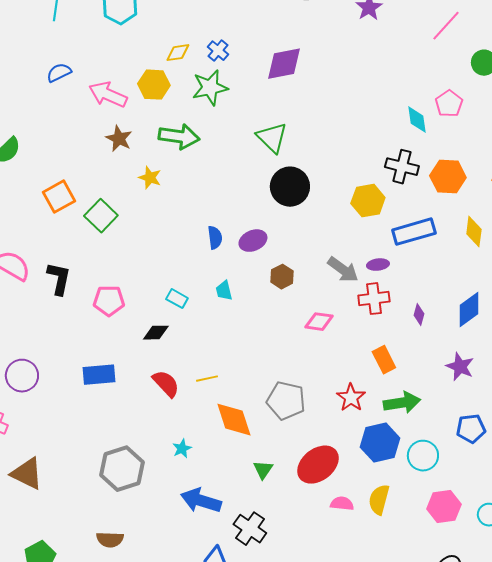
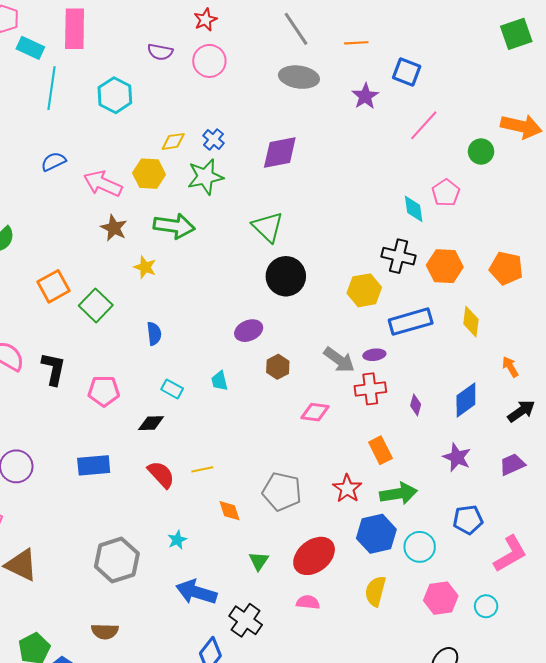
pink line: (446, 26) -> (424, 125), moved
blue semicircle: (215, 238) -> (154, 334), moved
orange diamond: (234, 420) -> (230, 511), size x0.6
pink semicircle: (342, 504) -> (308, 602), moved

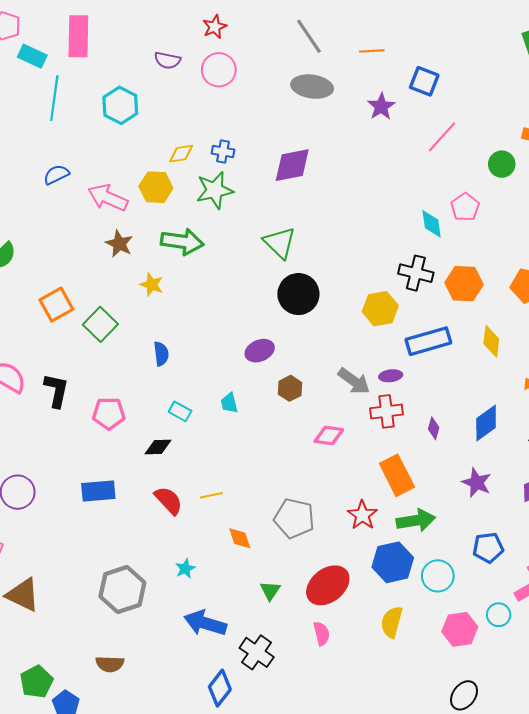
blue cross: (213, 139) -> (223, 152), turned -30
orange rectangle: (380, 450) -> (397, 475), size x1.4
pink semicircle: (308, 602) -> (321, 634), turned 70
cyan circle: (486, 606) -> (499, 615), moved

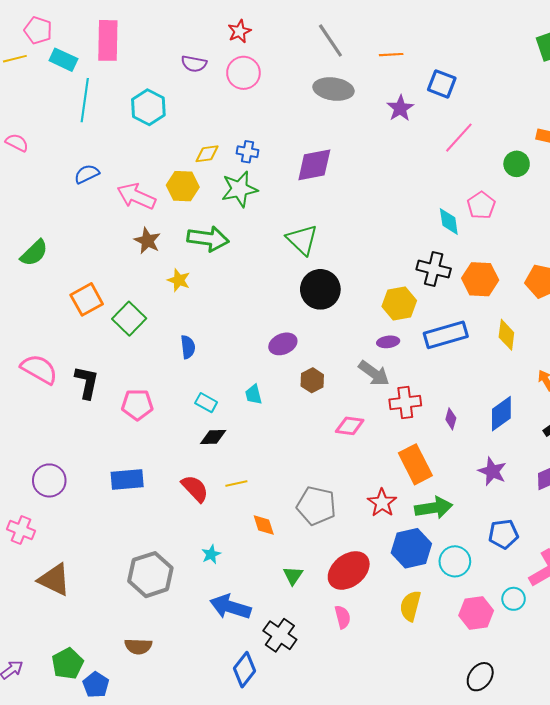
purple ellipse: (391, 376) -> (388, 342), moved
black diamond: (158, 447) -> (213, 437), moved

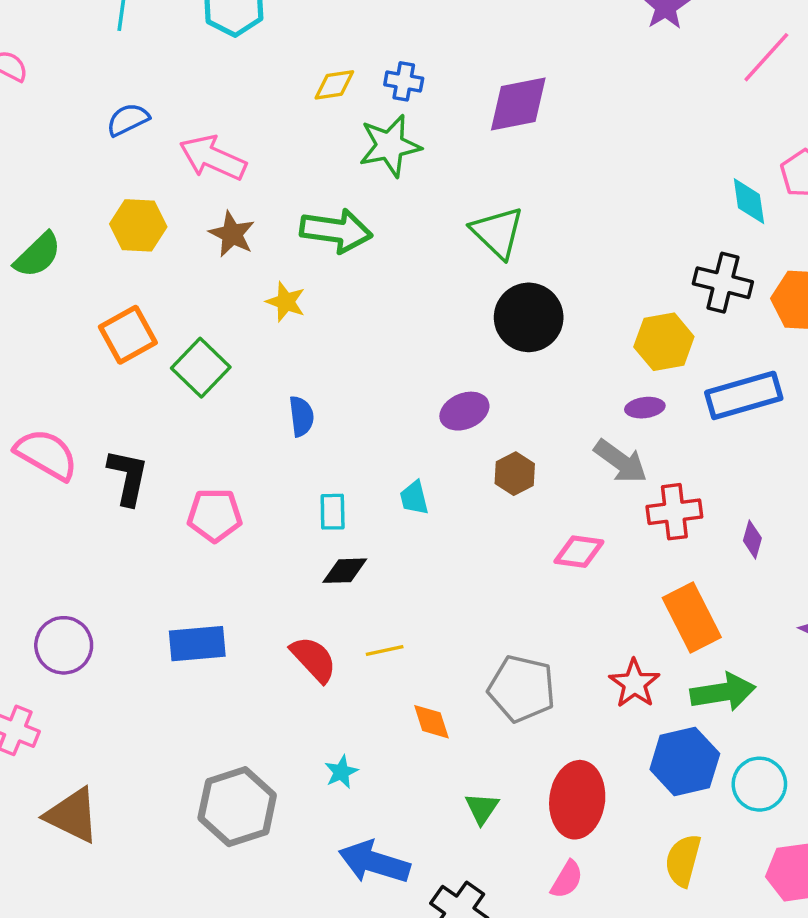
yellow hexagon: (183, 186) -> (138, 225), moved
cyan rectangle: (206, 403) -> (333, 512), turned 60
red ellipse: (349, 570) -> (577, 800), turned -45
pink semicircle: (343, 617) -> (567, 880), turned 45

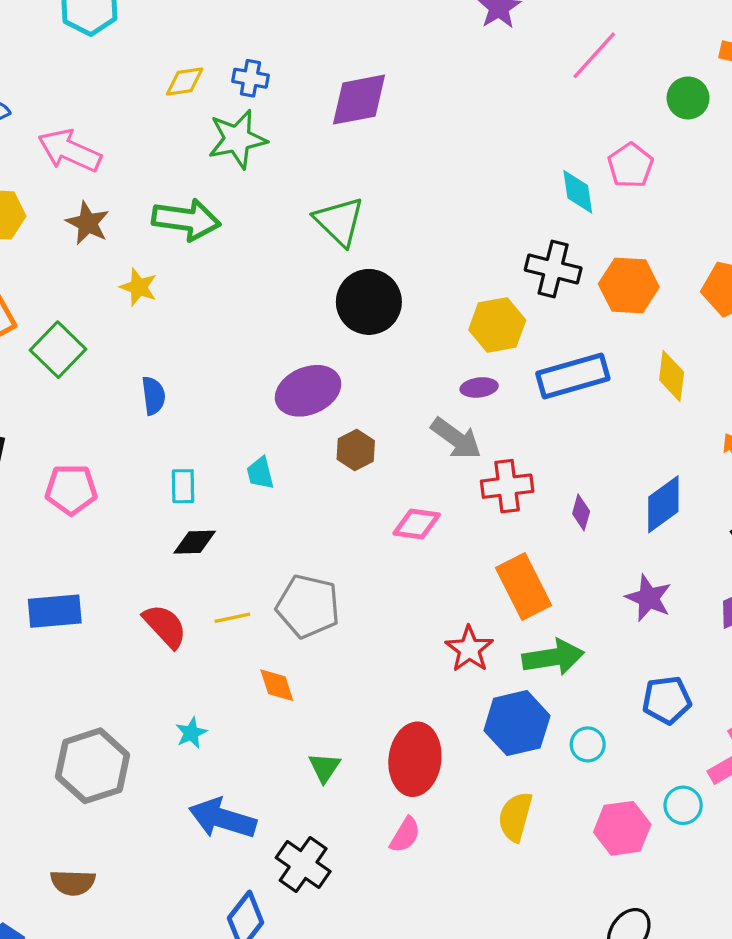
purple ellipse: (464, 411) -> (308, 391), size x1.4
gray pentagon: (522, 689) -> (308, 606), moved
cyan circle: (759, 784) -> (588, 744), size x0.7

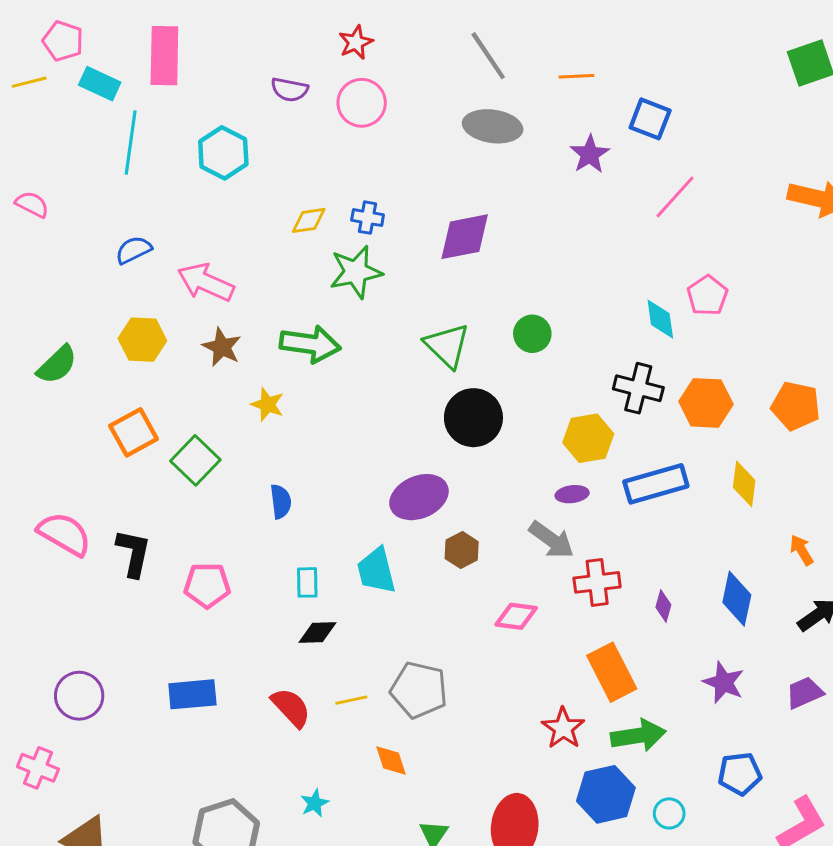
green circle: (688, 98) -> (532, 334), moved
cyan trapezoid: (260, 473) -> (376, 571), size x1.6
blue diamond: (663, 504) -> (737, 599), turned -42

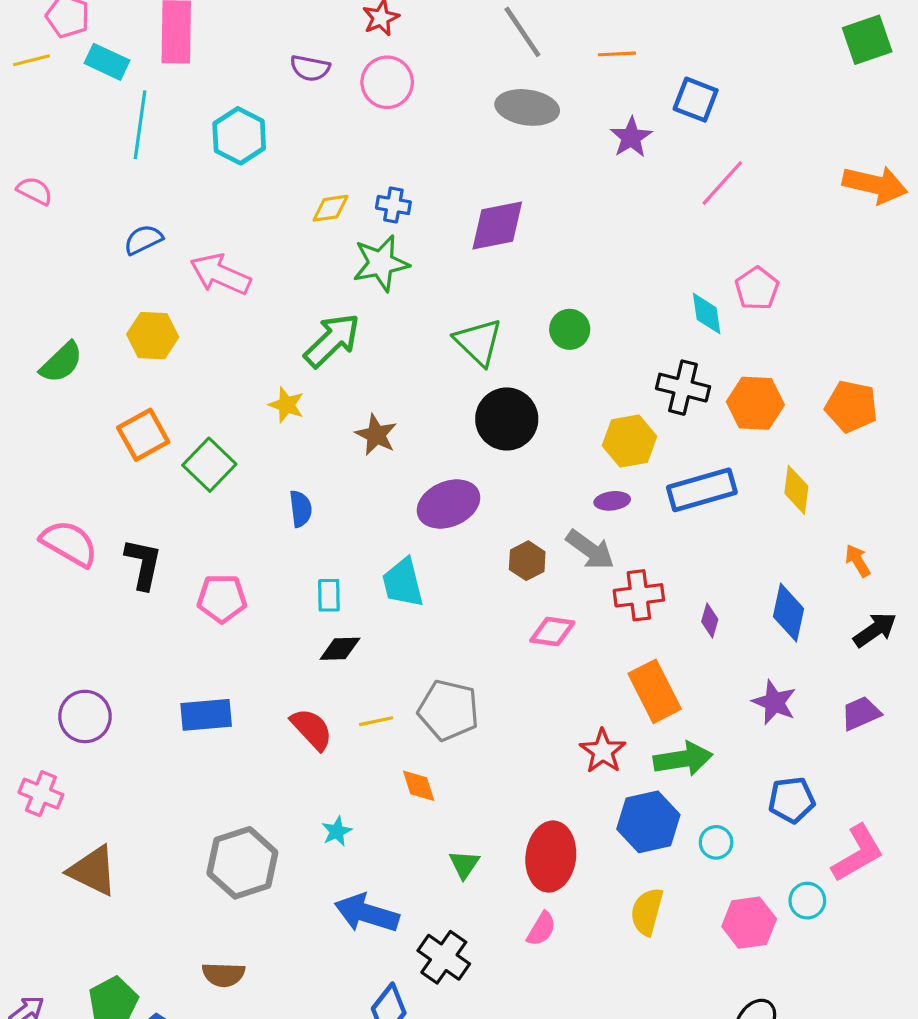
green arrow: (310, 344) -> (332, 340), turned -52
brown star: (222, 347) -> (376, 435), moved
brown hexagon: (462, 550) -> (527, 561), moved

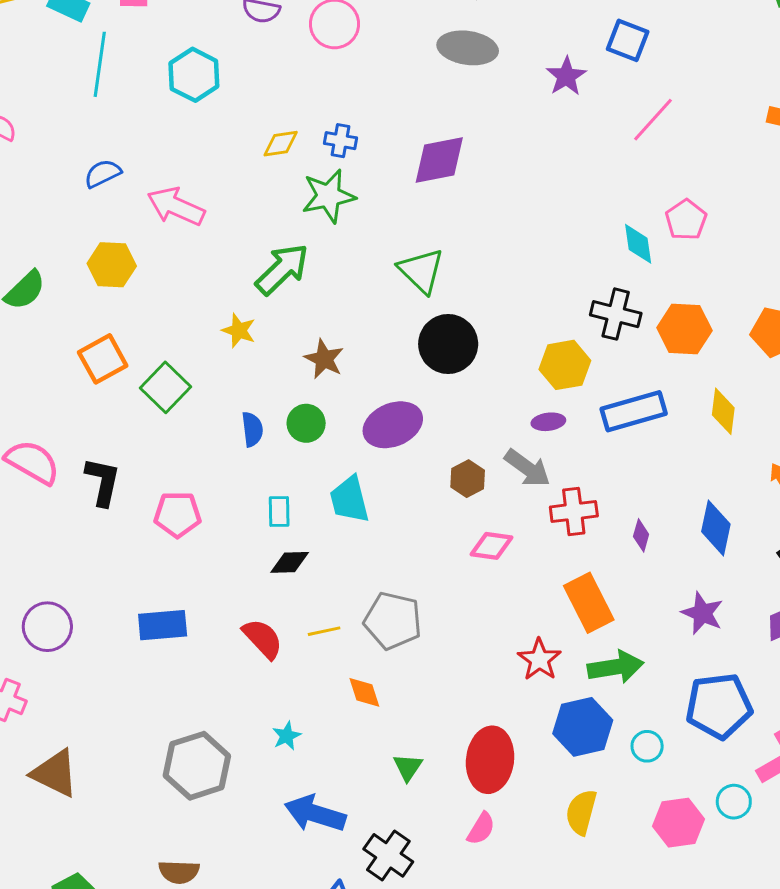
green circle: (570, 329) -> (306, 423), moved
blue pentagon: (792, 800) -> (719, 706), size x1.5

